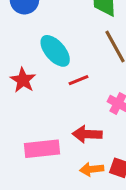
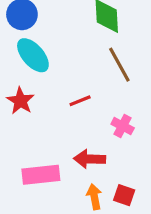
cyan ellipse: (55, 51) -> (33, 55), moved
orange arrow: (92, 169) -> (94, 197), turned 85

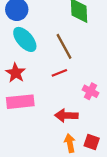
brown line: (119, 65) -> (64, 46), moved
pink rectangle: (41, 175) -> (20, 102), moved

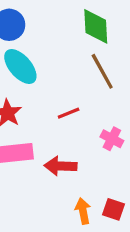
brown line: (64, 46) -> (102, 71), moved
red arrow: (66, 116) -> (61, 166), moved

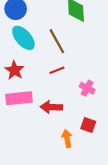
brown line: (102, 71) -> (57, 41), moved
red square: (113, 209) -> (88, 125), moved

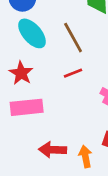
red arrow: (51, 107) -> (53, 150), moved

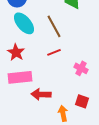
red arrow: (53, 150) -> (41, 94), moved

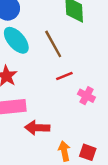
red line: (54, 52) -> (64, 76), moved
red square: (82, 101) -> (88, 152), moved

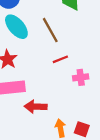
pink cross: (86, 96) -> (81, 77), turned -35

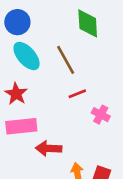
pink cross: (81, 77) -> (101, 115), turned 35

